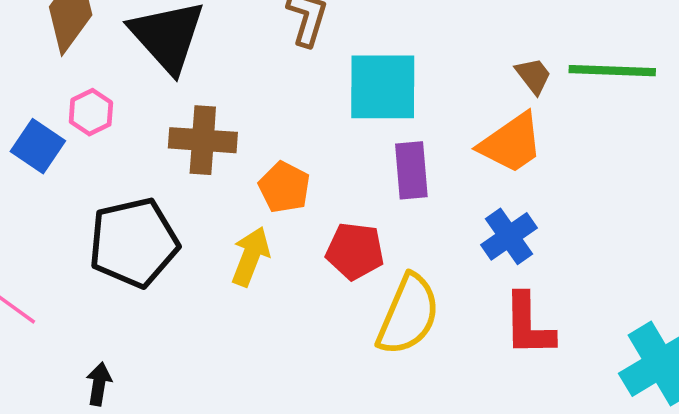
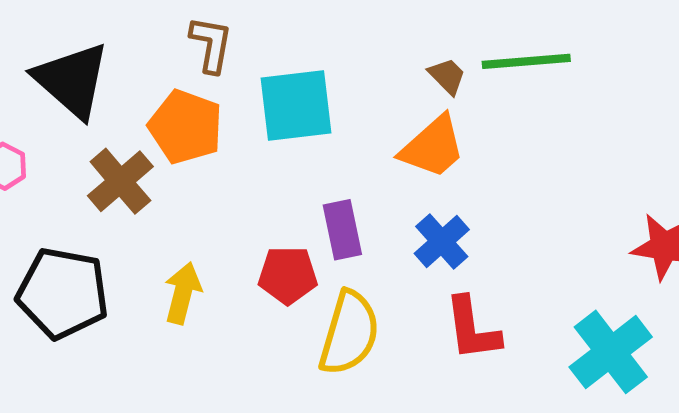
brown cross: (203, 140) -> (120, 181), turned -38
purple rectangle: (411, 170) -> (342, 230), moved
orange pentagon: (284, 187) -> (186, 127), moved, size x1.4
black pentagon: (134, 243) -> (63, 293), turned 30

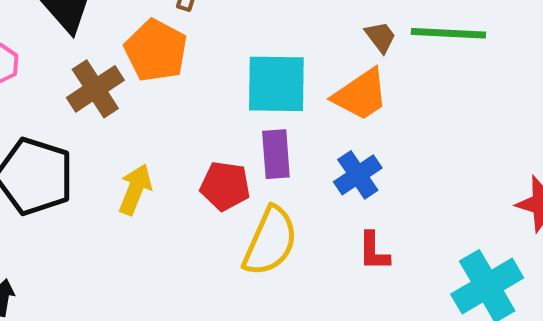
cyan square: (296, 106) -> (276, 84), moved
red L-shape: (472, 329) -> (374, 251), size x0.7

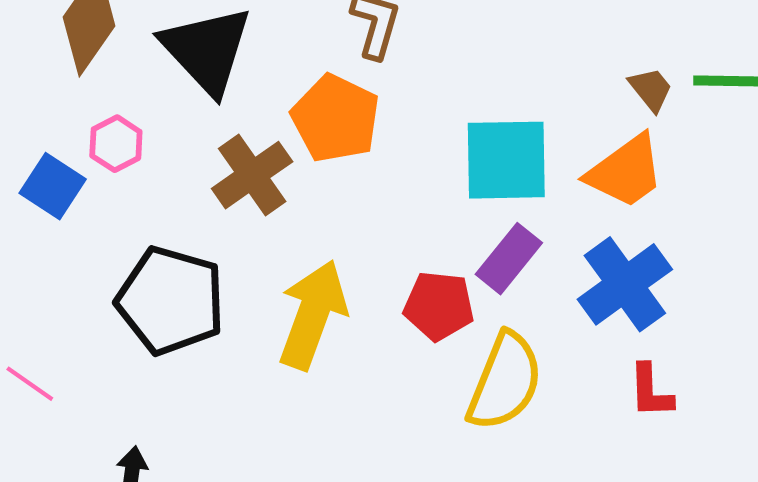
purple rectangle: (276, 154) -> (509, 259), turned 45
blue cross: (358, 175) -> (625, 284), size x1.4
yellow arrow: (135, 189) -> (313, 315), size x1.5

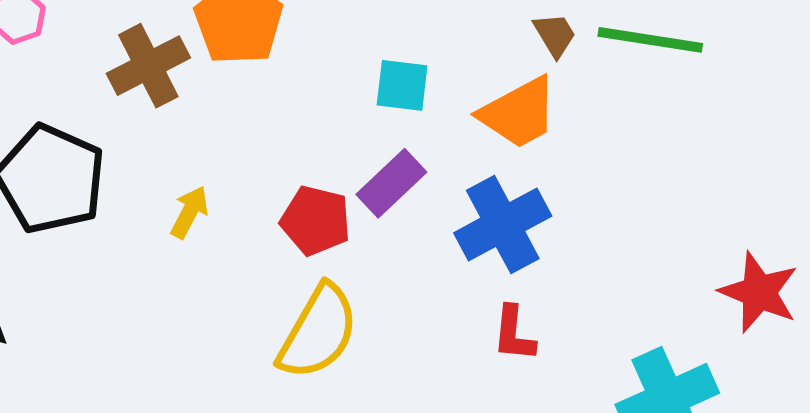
cyan square: (506, 160) -> (402, 85), size x0.6
yellow arrow: (313, 315) -> (189, 212), size x0.5
yellow semicircle: (505, 382) -> (318, 332), moved

